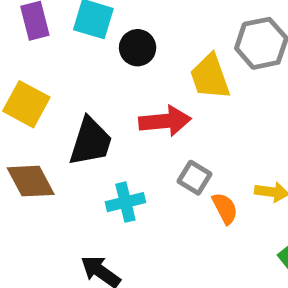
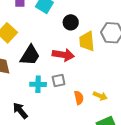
black circle: (138, 48) -> (71, 22), moved
gray square: (195, 178) -> (59, 80), moved, turned 32

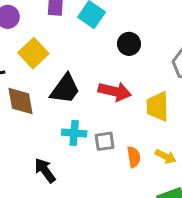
yellow trapezoid: (87, 41) -> (158, 106), moved
gray square: (59, 80) -> (105, 141), moved

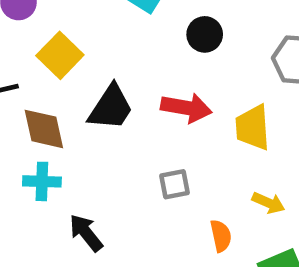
cyan cross: (74, 133) -> (42, 181), moved
orange semicircle: (134, 157) -> (221, 236), moved

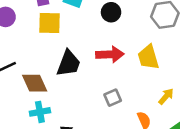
yellow square: (60, 55) -> (50, 23), moved, turned -30
yellow arrow: (268, 203) -> (166, 96), turned -60

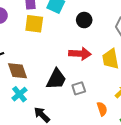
black trapezoid: (69, 63) -> (56, 79), moved
cyan cross: (40, 112) -> (19, 94), turned -35

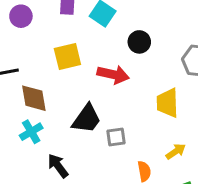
yellow square: (34, 24) -> (67, 56), moved, turned -30
red arrow: (80, 54) -> (113, 74), moved

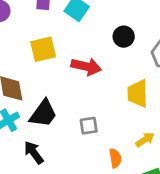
black circle: (139, 42) -> (124, 37), moved
black trapezoid: (87, 119) -> (43, 114), moved

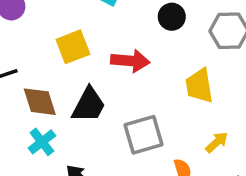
black trapezoid: (43, 114) -> (89, 105), moved
gray square: (89, 126) -> (144, 135), size x1.6

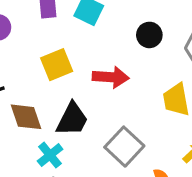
gray square: (144, 135) -> (124, 147), turned -30
cyan cross: (42, 142) -> (50, 155), moved

